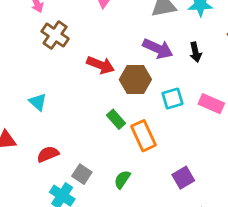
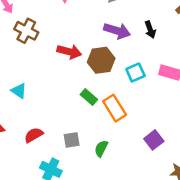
gray square: (82, 174) -> (72, 140), moved, turned -35

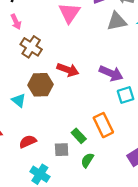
purple arrow: (117, 31) -> (111, 73), moved
brown hexagon: (101, 60) -> (41, 85), moved
green rectangle: (89, 97) -> (79, 136), moved

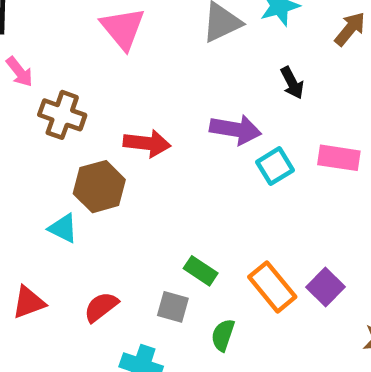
orange rectangle: (103, 125) -> (272, 287), moved
gray square: (62, 150) -> (173, 307), turned 32
green semicircle: (87, 160) -> (223, 335), moved

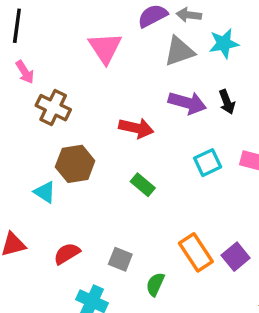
purple arrow: (236, 130) -> (187, 103), moved
red arrow: (147, 143) -> (136, 128), moved
green rectangle: (201, 271) -> (143, 185), moved

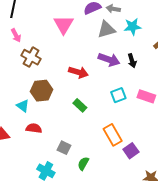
orange rectangle: (196, 252) -> (113, 135), moved
red semicircle: (67, 254) -> (34, 128), moved, turned 35

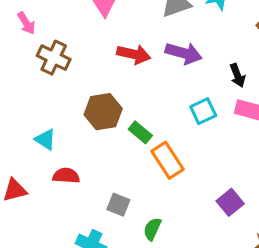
black arrow: (132, 61) -> (237, 75), moved
red arrow: (78, 72) -> (134, 54), moved
brown hexagon: (42, 91) -> (103, 112), moved
orange rectangle: (113, 135) -> (168, 160), moved

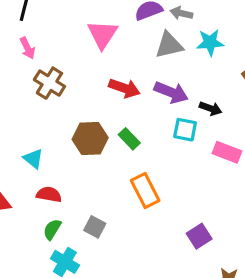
black arrow: (237, 75) -> (211, 108), moved, turned -55
cyan square: (203, 111) -> (185, 130), moved, turned 30
green rectangle: (140, 132) -> (129, 139), moved
green semicircle: (152, 229) -> (52, 229), moved

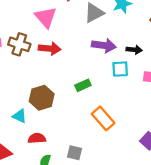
brown cross: (49, 83) -> (19, 44), moved
red arrow: (124, 88) -> (50, 49), moved
brown hexagon: (90, 139) -> (42, 98), moved
green rectangle: (129, 139) -> (83, 85), turned -56

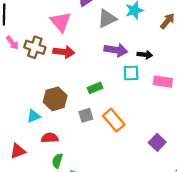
cyan triangle: (20, 116) -> (34, 116), turned -48
gray square: (74, 153) -> (86, 115), moved, turned -32

